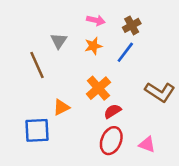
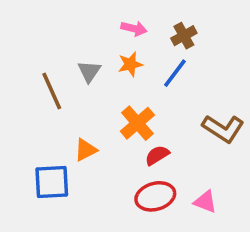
gray triangle: (59, 41) -> (89, 71), moved
red ellipse: (111, 141) -> (155, 196), turned 52

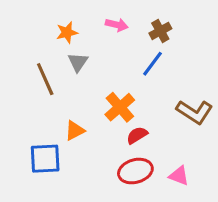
orange star: (130, 64) -> (67, 33), moved

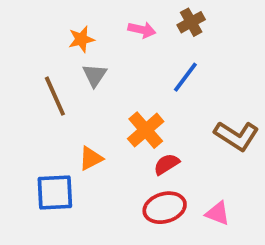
brown cross: (160, 31) -> (191, 22), moved

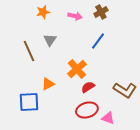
orange star: (81, 39) -> (43, 12), moved
brown L-shape: (237, 136) -> (125, 90), moved
pink triangle: (218, 213) -> (108, 118), moved

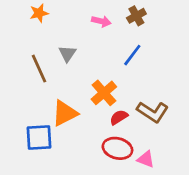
orange star: (43, 12) -> (39, 13), moved
orange triangle: (48, 84) -> (65, 113), size x1.5
brown L-shape: (125, 90) -> (153, 112), moved
red ellipse: (87, 110) -> (117, 148), turned 30

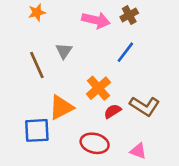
pink arrow: (101, 21) -> (96, 20), size x1.5
red ellipse: (117, 148) -> (95, 143), moved

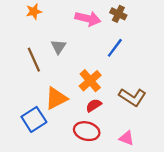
brown cross: (129, 15) -> (118, 14), turned -35
red semicircle: (113, 111) -> (94, 105), moved
blue square: (37, 130) -> (34, 119), turned -30

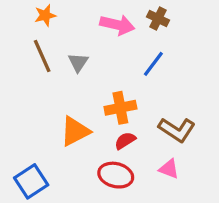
brown line: (34, 60) -> (42, 56), moved
orange cross: (90, 81) -> (120, 108), turned 30
blue square: (34, 119) -> (31, 181), moved
pink triangle: (127, 138) -> (169, 169), moved

